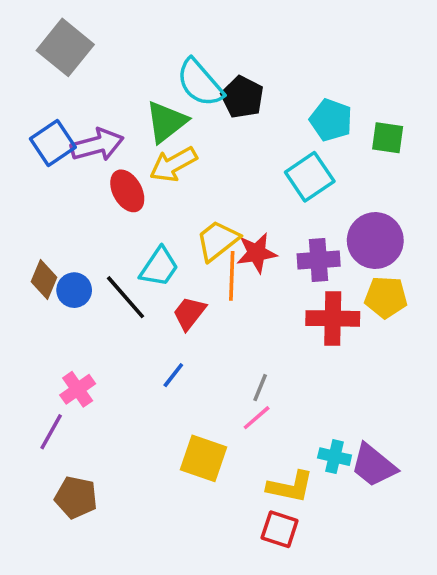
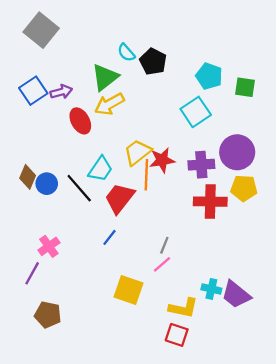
cyan semicircle: (200, 83) -> (126, 53), size x0.6
purple arrow: (97, 145) -> (61, 92), size x0.7
red trapezoid: (189, 313) -> (120, 198), size x1.4

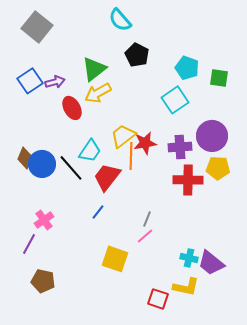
cyan semicircle: (126, 53) -> (120, 20), moved, size x1.4
blue circle: (47, 184) -> (42, 164), size x1.4
yellow L-shape: (183, 308) -> (186, 287), moved

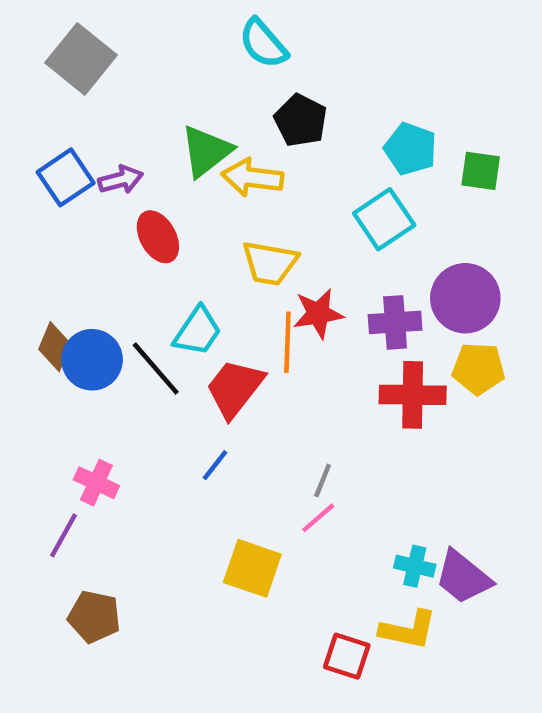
yellow arrow: (98, 93) -> (252, 177), moved, turned 36
yellow trapezoid: (123, 136) -> (270, 263), moved, turned -132
pink cross: (44, 220) -> (96, 483), turned -30

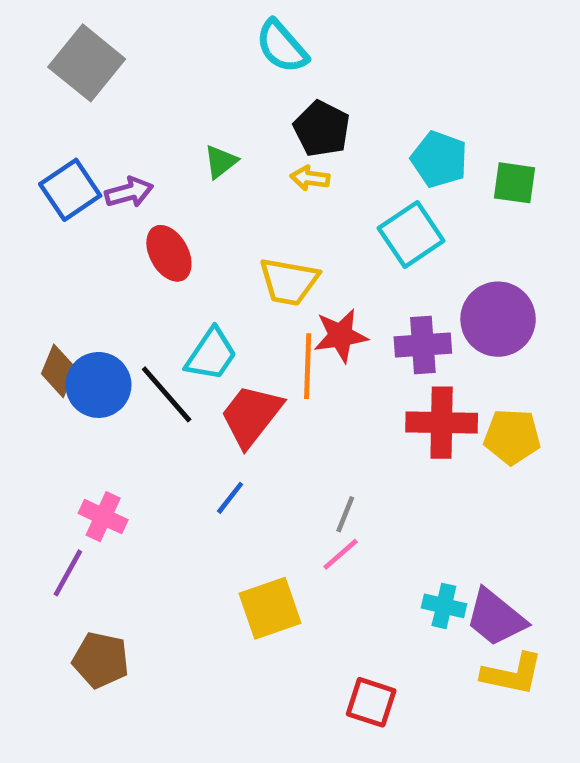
green triangle: (206, 151) -> (221, 162), size x0.6
yellow arrow: (252, 177) -> (310, 178), moved, size x0.6
yellow pentagon: (479, 369) -> (512, 437), moved
yellow square: (252, 568) -> (270, 608), turned -38
yellow L-shape: (408, 630) -> (512, 674), moved

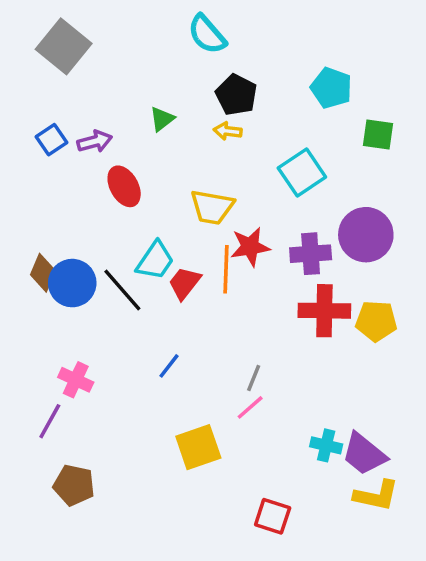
cyan pentagon: (439, 159) -> (331, 88), moved
blue square: (70, 190) -> (52, 140), size x0.7
red trapezoid: (251, 416) -> (185, 283), moved, size x0.7

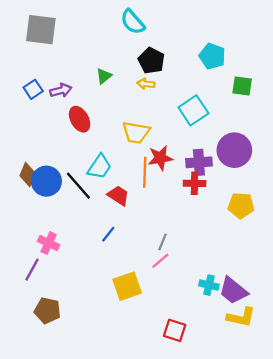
gray square: (64, 46) -> (41, 30), turned -32
red trapezoid: (185, 283) -> (118, 196), moved, turned 85
red cross: (324, 311) -> (195, 183), moved, size x0.7

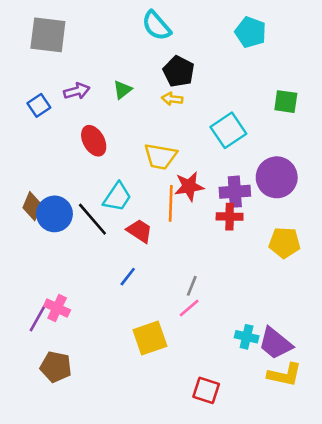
cyan pentagon: (212, 56) -> (251, 32), moved
purple arrow: (61, 90) -> (77, 91), moved
pink cross: (49, 243) -> (57, 308), moved

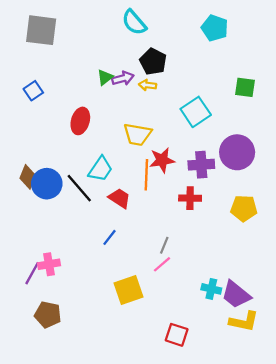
purple arrow: (77, 91) -> (123, 78), moved
red ellipse: (94, 141) -> (80, 121), turned 45
red cross: (230, 217) -> (190, 198), moved
pink cross: (57, 308) -> (49, 264), turned -35

